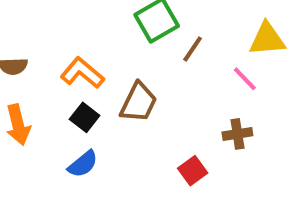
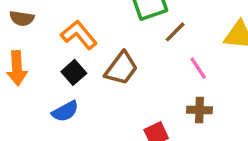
pink line: (245, 79) -> (198, 68), moved

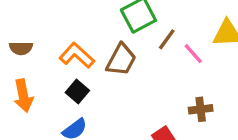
brown trapezoid: (121, 68) -> (121, 60), moved
pink line: (198, 68) -> (193, 54), moved

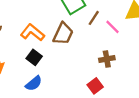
brown cross: (201, 109) -> (107, 59), moved

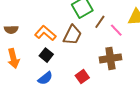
brown cross: (107, 59) -> (110, 58), size x1.5
red square: (95, 86) -> (82, 77), moved

